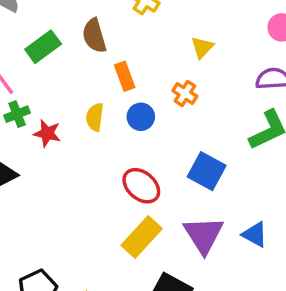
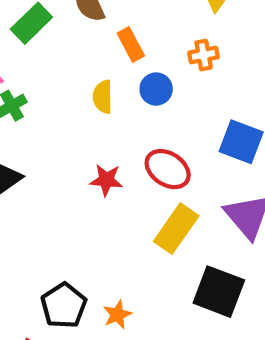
orange cross: (185, 93) -> (204, 55), turned -35
red star: (47, 133) -> (106, 180), moved

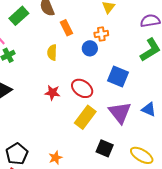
blue circle: (156, 89) -> (90, 48), moved
black square: (219, 292) -> (105, 148), size x0.7
black pentagon: (64, 306) -> (17, 154), moved

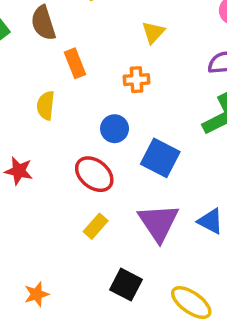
blue circle: (90, 48) -> (115, 129), moved
red star: (52, 93) -> (19, 171), moved
yellow rectangle: (85, 117) -> (96, 226), size x0.6

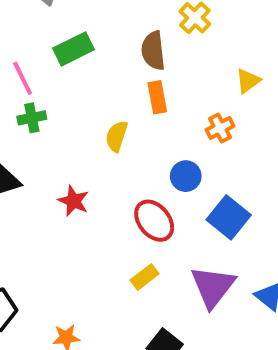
brown semicircle: (43, 23) -> (153, 51), moved
orange cross: (137, 80) -> (220, 128), turned -35

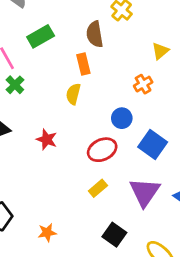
orange rectangle: (157, 97) -> (83, 64), moved
green cross: (32, 118) -> (15, 85), turned -30
red ellipse: (154, 221) -> (102, 150), turned -72

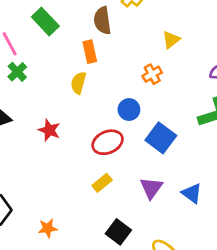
green rectangle: (41, 36) -> (45, 21), turned 75
purple triangle: (145, 192) -> (151, 188), size x0.7

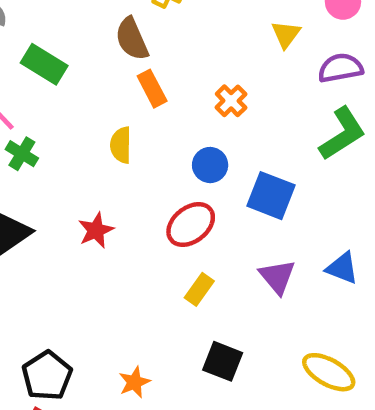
yellow triangle: (171, 40) -> (286, 34), moved
orange rectangle: (90, 52) -> (152, 89), moved
red star: (49, 130) -> (96, 230), turned -30
black square: (118, 232) -> (223, 361), moved

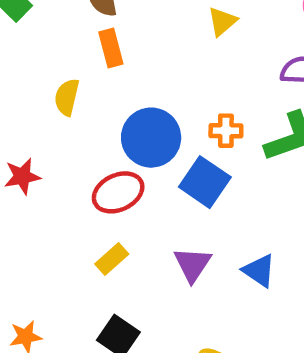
yellow triangle: (286, 34) -> (222, 21), moved
orange cross: (231, 101) -> (226, 131), moved, turned 32
blue circle: (210, 165) -> (151, 138), size x1.6

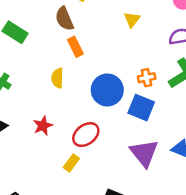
red ellipse: (118, 192) -> (86, 135), moved
yellow rectangle: (112, 259) -> (71, 163), moved
purple triangle: (192, 264) -> (144, 153), size x1.4

